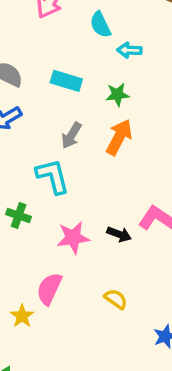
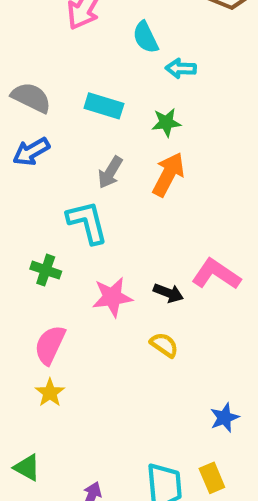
pink semicircle: (49, 289) -> (50, 345), moved
yellow semicircle: (116, 299) -> (164, 345), moved

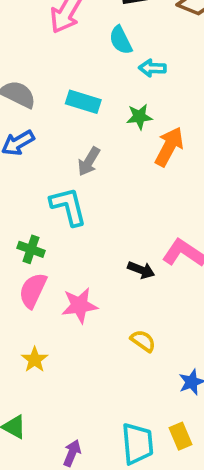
orange arrow: (168, 174) -> (169, 147), moved
pink star: (112, 297) -> (80, 305), moved
pink semicircle: (50, 345) -> (33, 290), moved
yellow semicircle: (164, 345) -> (143, 341), moved

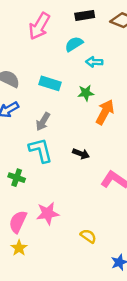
cyan semicircle: (121, 40) -> (74, 44), turned 84
gray arrow: (89, 162) -> (43, 122), moved
black arrow: (141, 270) -> (81, 154), moved
pink semicircle: (33, 290) -> (18, 222), moved

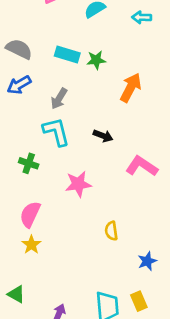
cyan arrow: (94, 62) -> (142, 17), moved
green star: (86, 93) -> (96, 60), moved
pink star: (48, 213) -> (78, 184), moved
yellow semicircle: (88, 236) -> (111, 231), turned -133

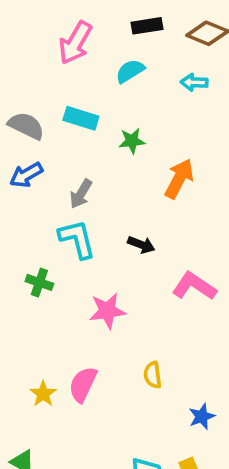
cyan rectangle: (67, 55) -> (81, 118), moved
pink semicircle: (30, 214) -> (83, 384), moved

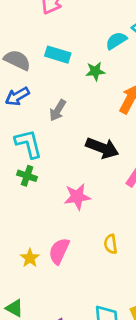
cyan semicircle: (130, 71) -> (116, 41), moved
cyan L-shape: (77, 239) -> (28, 144), moved
black arrow: (141, 245) -> (102, 148), size x1.6

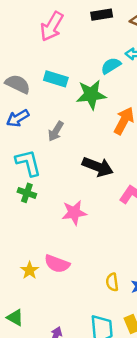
green star: (95, 71) -> (91, 95), size x1.6
yellow semicircle: (111, 244) -> (112, 282), moved
pink semicircle: (59, 251) -> (57, 264), turned -95

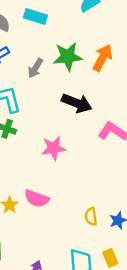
green star: (91, 95) -> (68, 57), moved

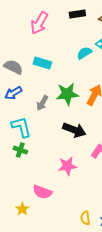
pink star: (53, 148) -> (67, 166), moved
pink semicircle: (37, 199) -> (42, 192), moved

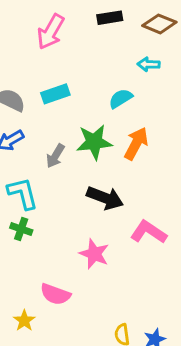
cyan semicircle: (84, 53) -> (121, 98), moved
cyan rectangle: (42, 63) -> (55, 94), turned -36
pink star: (67, 166) -> (94, 254), turned 30

